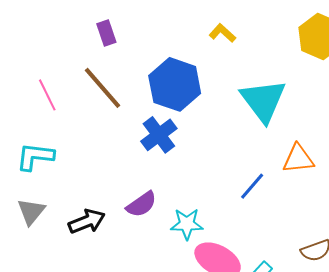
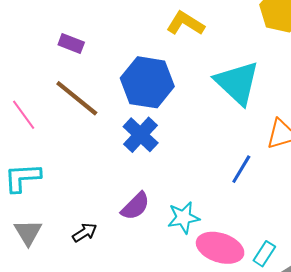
purple rectangle: (106, 33) -> (71, 44), turned -40
yellow L-shape: (222, 33) -> (185, 23), size x1.4
black arrow: (87, 221) -> (85, 232), size x0.7

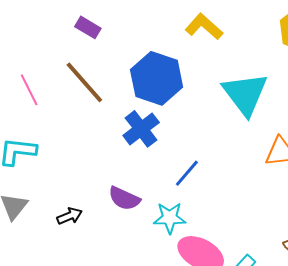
blue line: (241, 169) -> (187, 173), moved
purple semicircle: (135, 206) -> (124, 198), turned 60

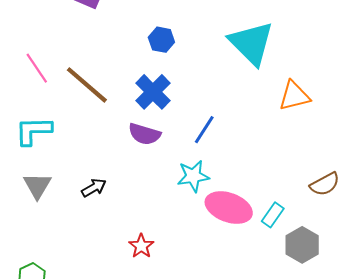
blue hexagon: (157, 78) -> (161, 40), size x0.5
brown line: (84, 82) -> (87, 85), moved
purple semicircle: (124, 198) -> (144, 134), moved

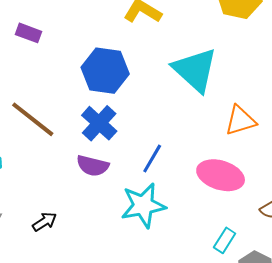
blue hexagon: (161, 40) -> (105, 71), size x1.8
cyan star: (193, 176) -> (143, 205), size x1.4
pink ellipse: (229, 208) -> (221, 175), moved

